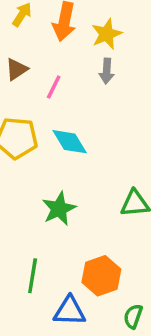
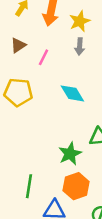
cyan diamond: (70, 142) -> (72, 93), moved
green star: (59, 209) -> (70, 154), moved

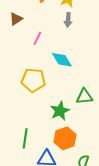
pink line: (43, 57) -> (37, 38), moved
yellow pentagon: (18, 92) -> (33, 80), moved

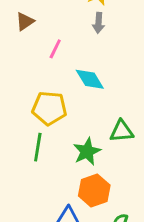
green line: (25, 138) -> (38, 147), moved

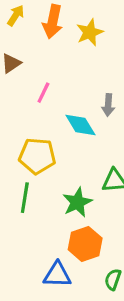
gray arrow: (99, 23) -> (108, 105), moved

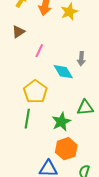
yellow pentagon: (37, 156) -> (35, 92), turned 30

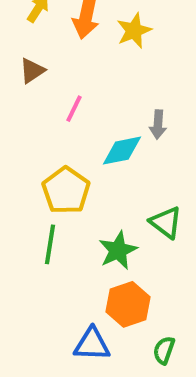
cyan diamond: (63, 72) -> (122, 151), turned -70
green triangle: (85, 108) -> (166, 222), turned 42

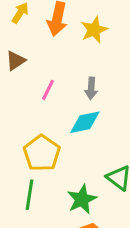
gray arrow: (158, 125) -> (91, 88), moved

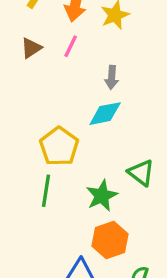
pink line: (48, 90) -> (71, 46), moved

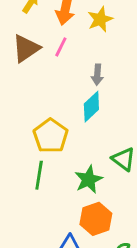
brown triangle: (31, 48) -> (26, 48), size x1.5
cyan diamond: (105, 114) -> (91, 107), turned -32

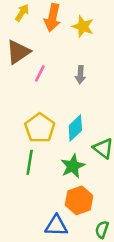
yellow star: (100, 19) -> (83, 26), turned -30
pink line: (61, 47) -> (40, 73), moved
cyan diamond: (91, 107) -> (75, 128), moved

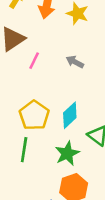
gray arrow: (80, 75) -> (75, 62), turned 114

